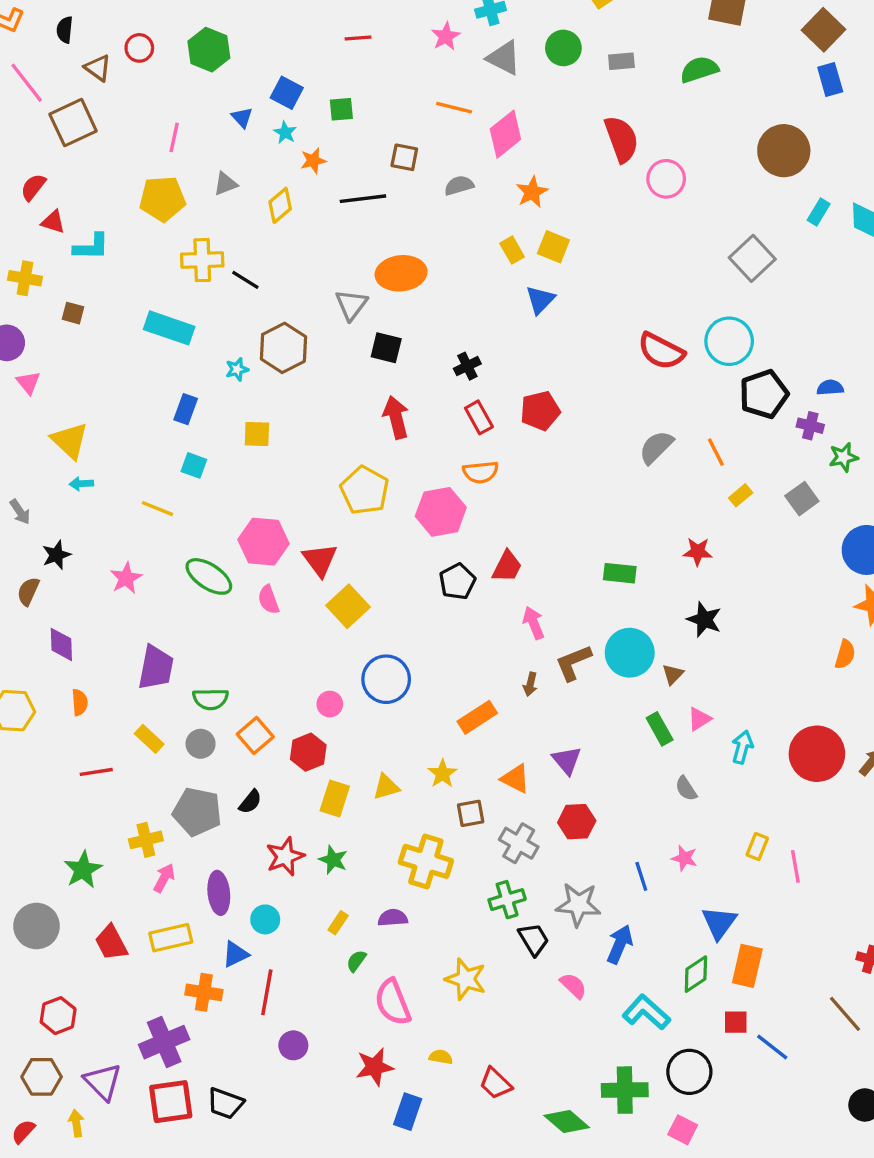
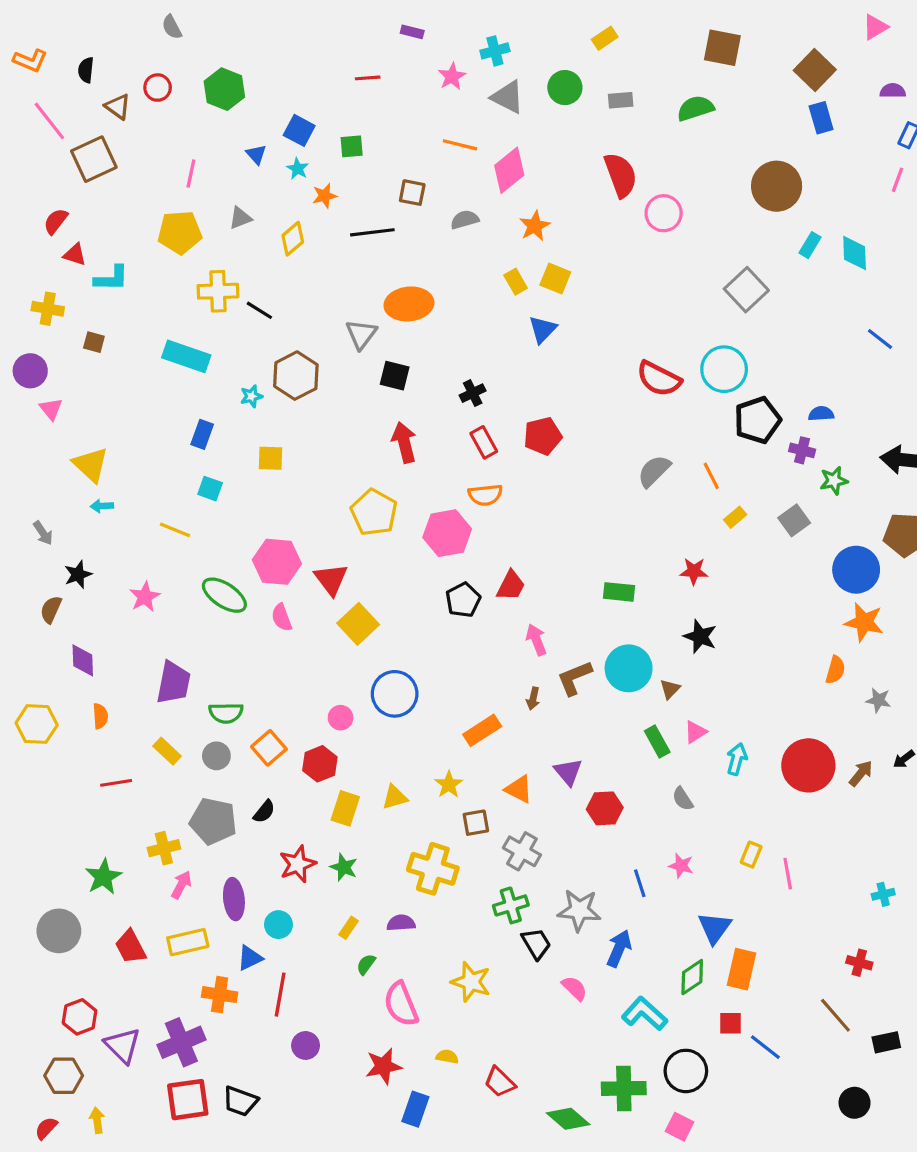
red hexagon: (577, 822) -> (605, 808), moved
purple triangle: (103, 1082) -> (123, 1045), moved

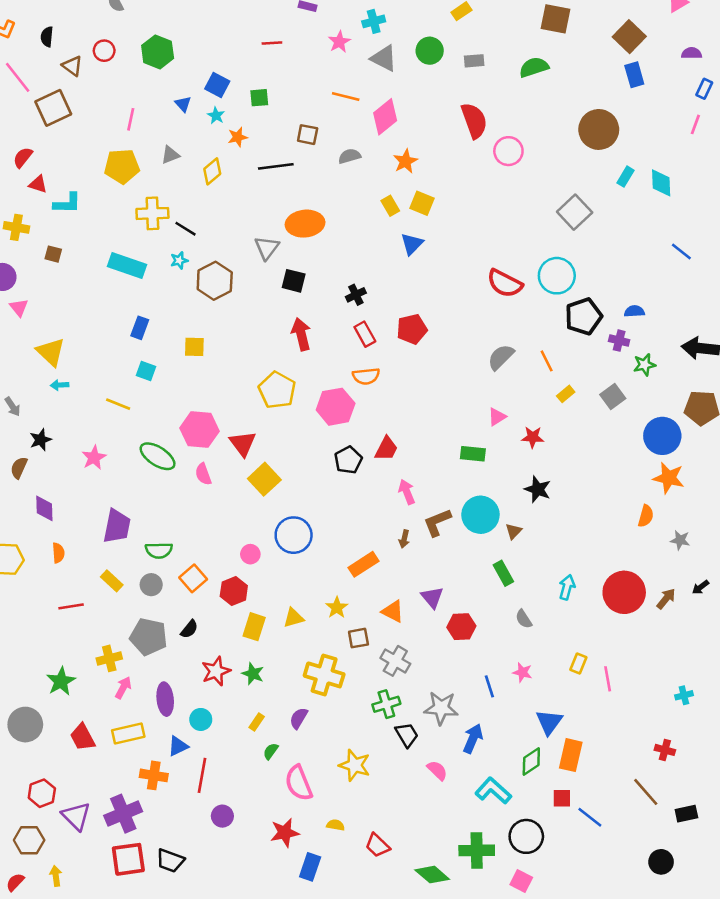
cyan star: (251, 396) -> (179, 260), moved
pink triangle: (695, 732) -> (497, 417), moved
purple semicircle: (401, 923) -> (299, 718), turned -55

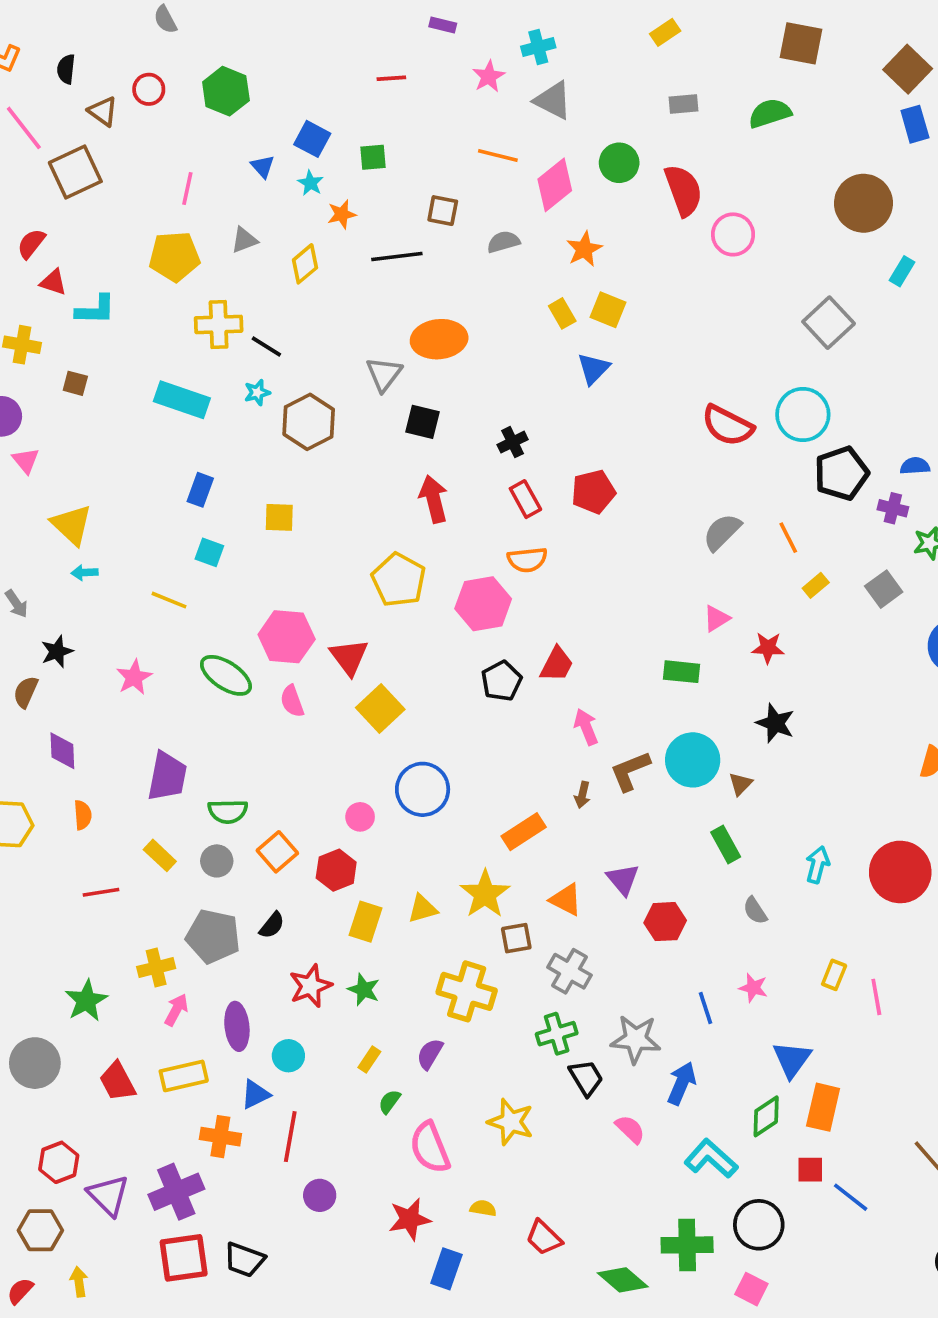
green circle: (430, 51) -> (619, 163), moved
yellow star: (337, 608) -> (485, 894), size x1.5

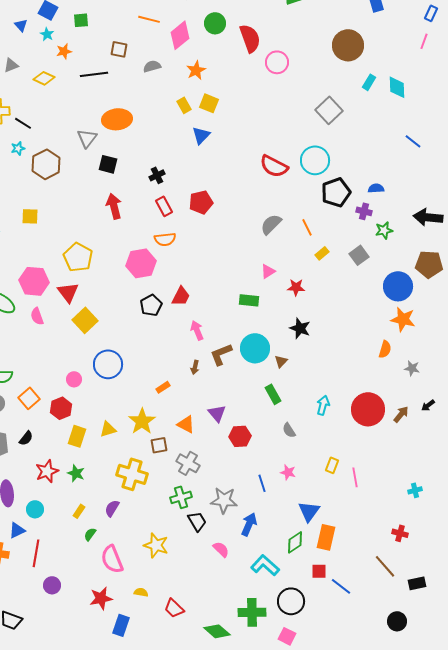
yellow diamond: (305, 264) -> (44, 78), turned 65
yellow pentagon: (399, 580) -> (78, 257), moved
orange rectangle: (524, 832) -> (163, 387), size x0.6

